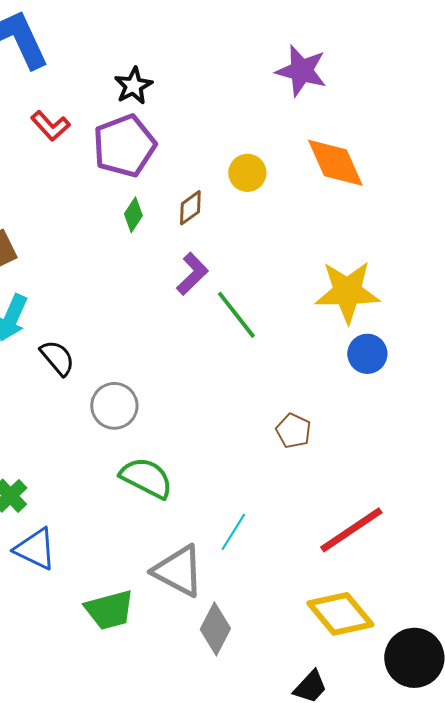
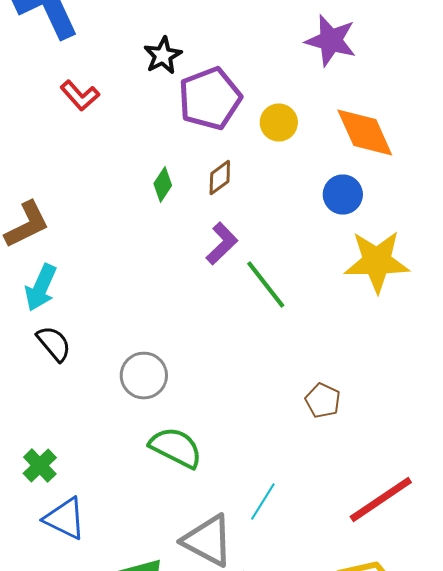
purple pentagon: (124, 146) -> (210, 98), moved
yellow circle: (247, 173) -> (279, 122), moved
blue circle: (367, 354) -> (343, 194), moved
black semicircle: (57, 358) -> (54, 344), moved

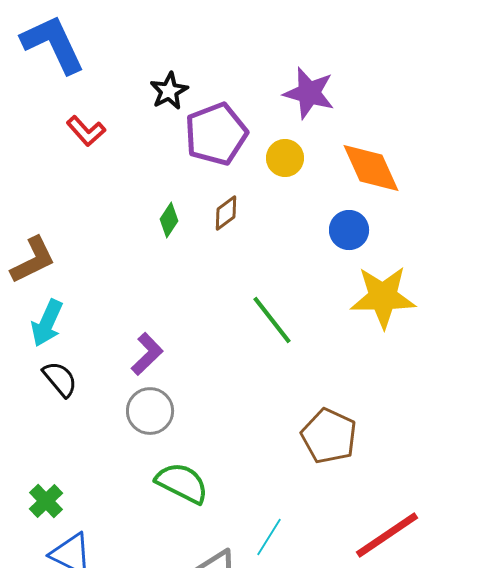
purple star: (331, 40) -> (309, 93), moved
purple L-shape: (222, 244) -> (147, 354), moved
brown pentagon: (323, 400) -> (329, 436), size x1.6

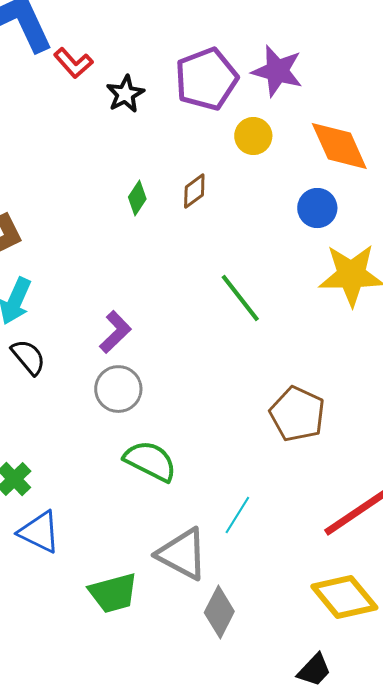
black star: (169, 91) -> (125, 94), moved
red L-shape: (86, 131) -> (73, 63), moved
purple pentagon: (216, 134) -> (206, 79), moved

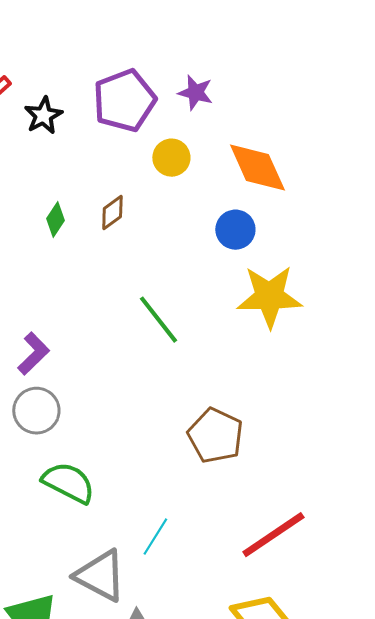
purple star: (277, 71) -> (195, 93), size x0.7

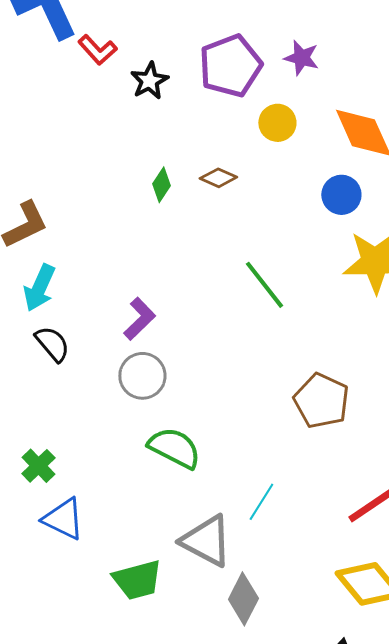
brown diamond: (112, 213) -> (218, 178), turned 60

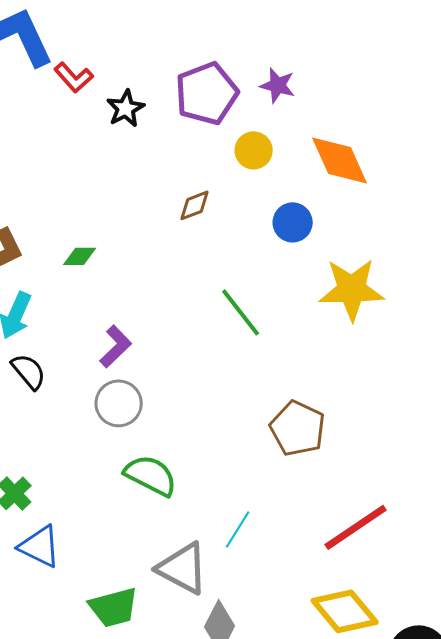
brown diamond: (218, 178) -> (195, 205), turned -45
green diamond: (161, 185) -> (80, 256), moved, turned 56
blue circle: (341, 195) -> (293, 222), moved

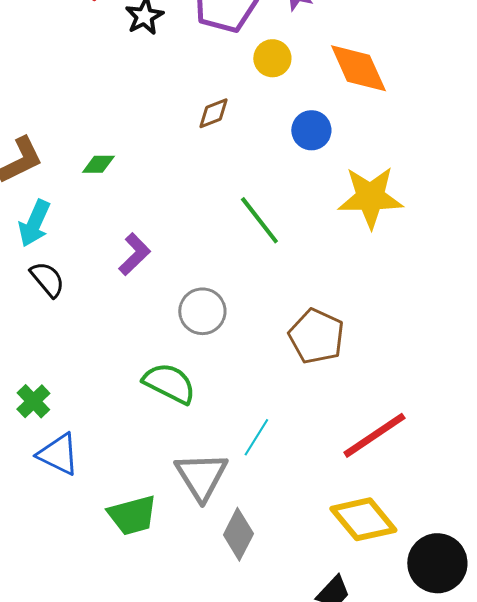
gray circle: (119, 403) -> (202, 311), moved
gray triangle: (183, 568) -> (201, 476), turned 30

